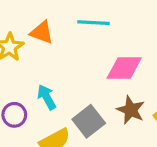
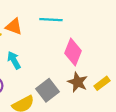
pink diamond: (124, 68) -> (73, 52), turned -68
cyan arrow: (47, 97) -> (14, 60), moved

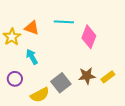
pink diamond: (73, 52) -> (89, 37), moved
brown star: (78, 82) -> (87, 76), turned -30

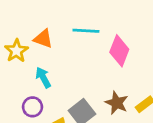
brown star: (87, 76) -> (117, 103), turned 30
purple circle: (15, 79) -> (32, 107), moved

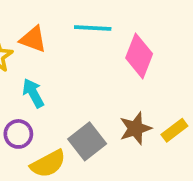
brown star: (117, 103) -> (135, 128), turned 30

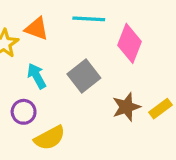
gray square: (87, 141) -> (84, 76), moved

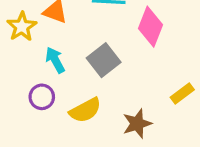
brown star: (126, 107) -> (137, 124), moved
yellow semicircle: (50, 138) -> (85, 110), moved

